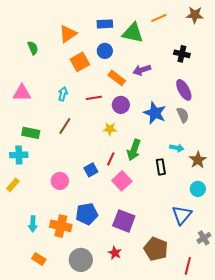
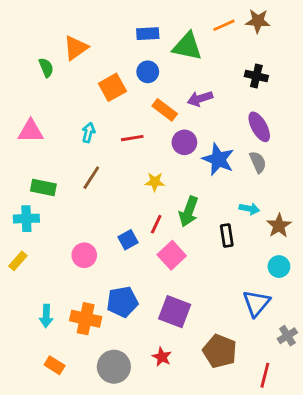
brown star: (195, 15) -> (258, 21), moved
orange triangle: (68, 34) -> (76, 48), moved
purple circle: (121, 105) -> (184, 142), moved

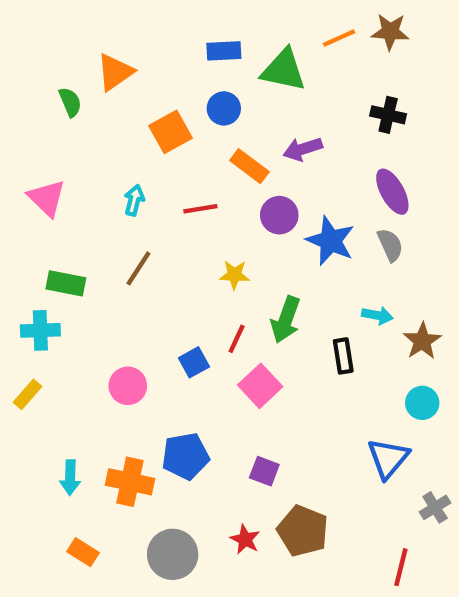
pink triangle: (31, 131) -> (47, 198), turned 44
purple square: (175, 312) -> (264, 471), size x0.6
brown pentagon: (220, 351) -> (303, 531), moved

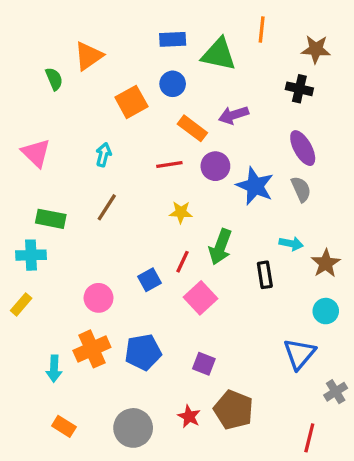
brown star: (390, 32) -> (316, 49), moved
orange line: (339, 38) -> (262, 29), turned -60
red line: (200, 209) -> (169, 165), moved
orange cross: (130, 482) -> (92, 349), moved, turned -36

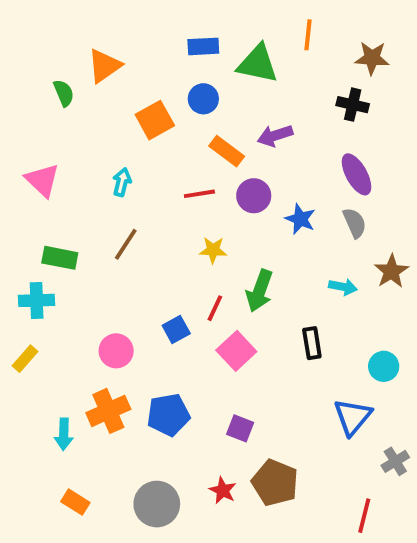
blue star: (255, 186) -> (300, 219), size x0.7
brown star: (326, 263) -> (391, 271), moved
black rectangle: (265, 275) -> (312, 343), moved

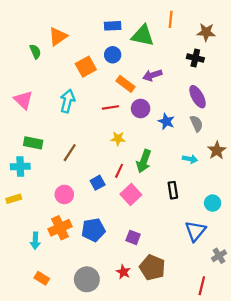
cyan arrow: (122, 182) -> (68, 101), size x1.5
brown line: (126, 244) -> (70, 153), moved
yellow rectangle: (25, 359) -> (14, 199), turned 32

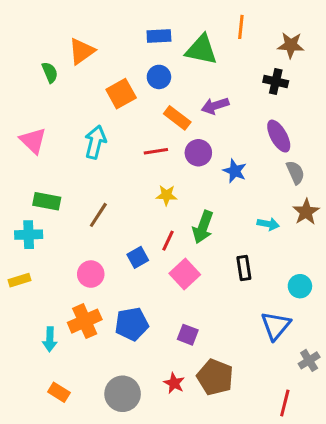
gray semicircle: (196, 124) -> (295, 172), moved

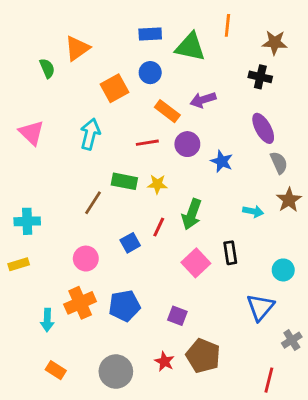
green rectangle: (47, 201) -> (124, 181), moved
pink square: (185, 274) -> (196, 263), moved

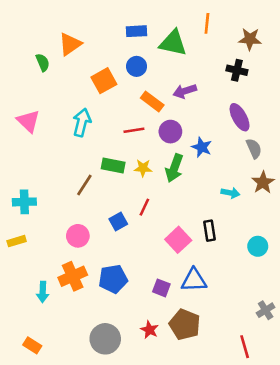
green arrow: (192, 214) -> (174, 168), moved
blue triangle: (260, 307) -> (194, 280), moved, turned 48
orange rectangle: (56, 370) -> (32, 345), moved
red line: (269, 380) -> (245, 347), turned -30

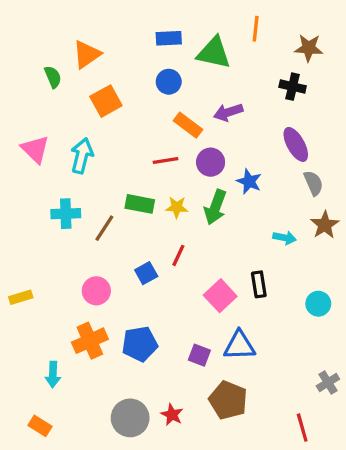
orange square: (104, 81) -> (106, 101), moved
cyan arrow: (82, 122) -> (82, 156), moved
cyan cross: (24, 202) -> (66, 214), moved
cyan arrow: (43, 292) -> (53, 374), moved
red star: (150, 330) -> (172, 415), moved

